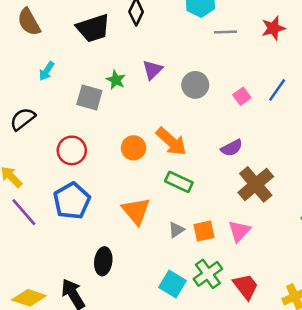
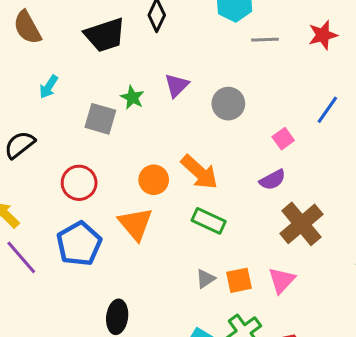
pink square: (242, 96) -> (283, 139), moved
orange triangle: (136, 211) -> (135, 224), moved

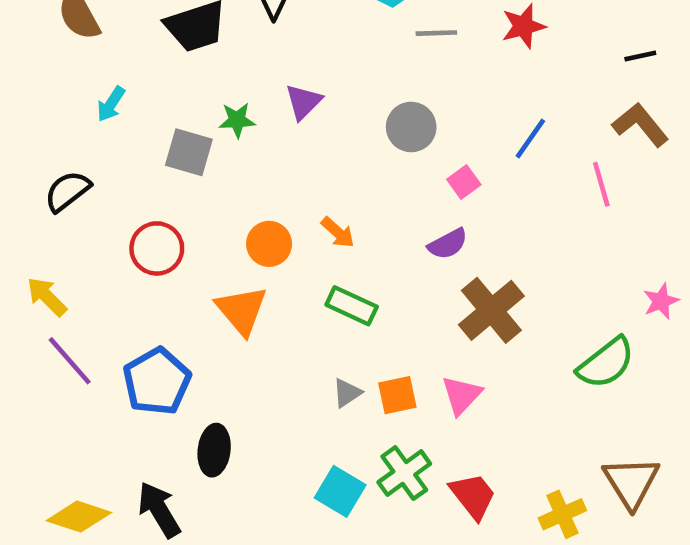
green star: (132, 97) -> (237, 120), turned -30
gray circle: (228, 104) -> (411, 127), moved
orange arrow: (199, 172) -> (338, 232), size x0.6
blue pentagon: (79, 244) -> (157, 381), moved

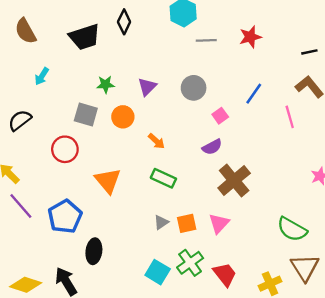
purple triangle: (303, 102) -> (147, 87), moved
gray square: (189, 152) -> (86, 115), moved
orange circle: (269, 244) -> (123, 117), moved
green semicircle: (606, 363) -> (292, 229), moved, turned 68

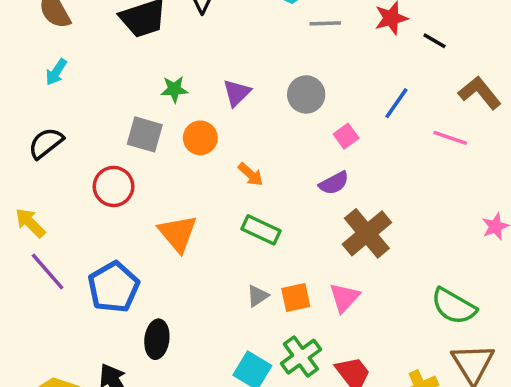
black line: (309, 52) -> (435, 41), moved, turned 42
cyan arrow: (42, 76) -> (56, 72), moved
pink line: (290, 117) -> (450, 138), turned -55

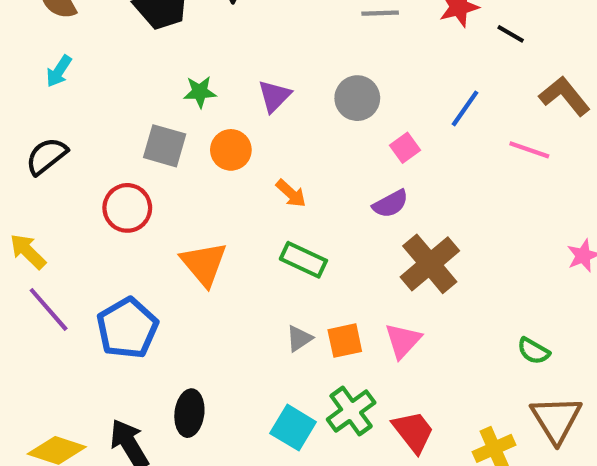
green semicircle: (454, 306) -> (533, 351), size x0.6
black ellipse: (157, 339) -> (189, 413), moved

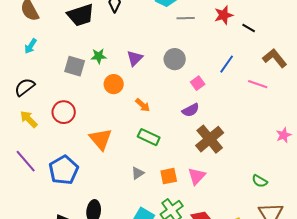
gray square: (165, 146) -> (75, 66), moved
yellow arrow: (28, 251) -> (29, 119), moved
gray triangle: (299, 338) -> (138, 173), moved

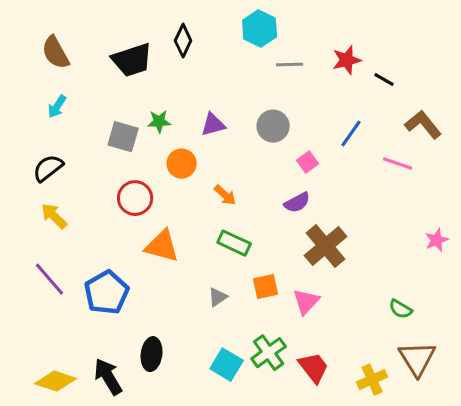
purple triangle: (135, 58) -> (213, 125), turned 30
red circle: (64, 112) -> (135, 198), moved
orange triangle: (101, 139) -> (162, 246), turned -35
orange square: (169, 176) -> (266, 287), moved

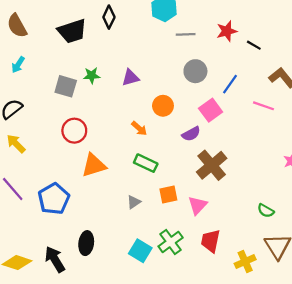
gray circle: (273, 126) -> (195, 71), moved
pink square: (308, 162) -> (211, 110), moved, size x1.5
orange circle: (182, 164) -> (163, 106), moved
orange triangle: (162, 246) -> (94, 165), turned -32
red trapezoid: (314, 368) -> (211, 241), moved, turned -130

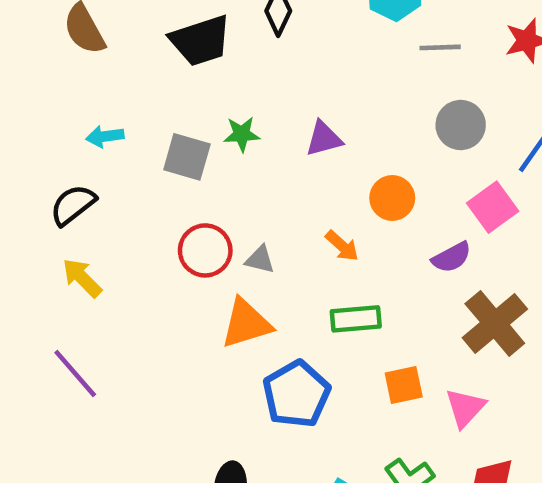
cyan arrow: (18, 65) -> (105, 136), moved, turned 49
green rectangle: (146, 163) -> (356, 319), turned -30
blue pentagon: (54, 199) -> (296, 394), moved
gray triangle: (134, 202) -> (260, 260), moved, turned 48

